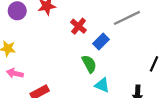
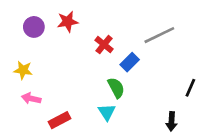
cyan triangle: (102, 85) -> (107, 112), moved, turned 35

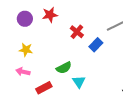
yellow star: (23, 70) -> (26, 50), moved
green semicircle: (116, 88) -> (64, 68), moved, turned 91

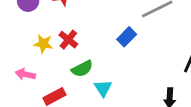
red cross: (77, 32) -> (68, 40), moved
yellow star: (26, 50) -> (43, 44), moved

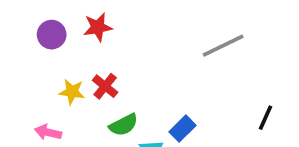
blue rectangle: (127, 37) -> (183, 129), moved

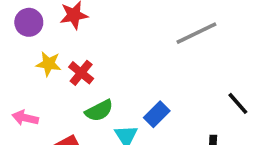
yellow star: (72, 92) -> (49, 64), moved
black line: (266, 118) -> (238, 103), turned -65

